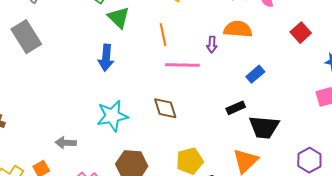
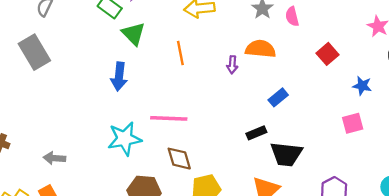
pink line: (182, 65) -> (169, 118), moved
brown diamond: (165, 108) -> (179, 159), moved
gray arrow: (66, 143) -> (54, 158), moved

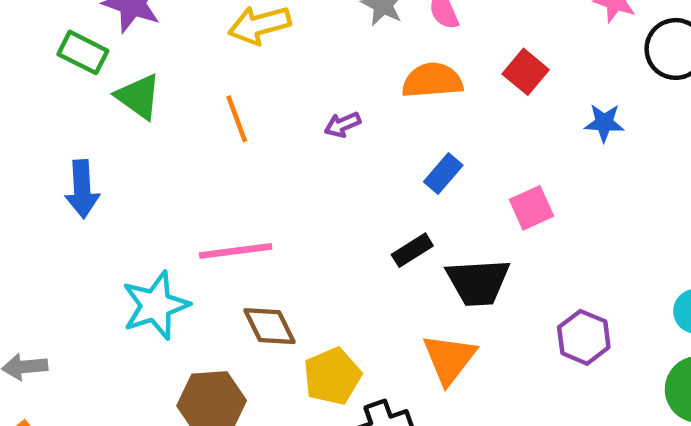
orange semicircle: (260, 49) -> (432, 80), moved
purple arrow: (232, 65) -> (342, 125), turned 72
blue arrow: (119, 76) -> (82, 189), moved
pink square: (353, 123) -> (532, 208), moved

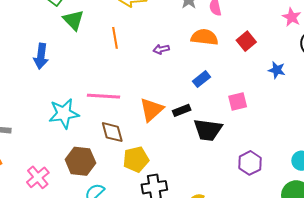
orange triangle: (449, 359) -> (152, 110), moved

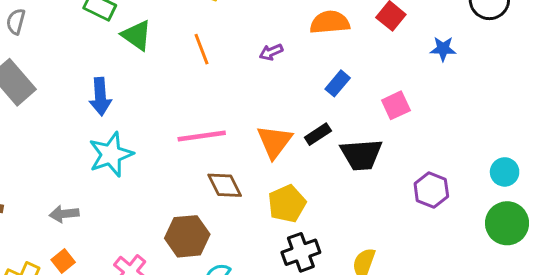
cyan star: (64, 114) -> (111, 154), moved
yellow pentagon: (136, 159) -> (287, 204), moved

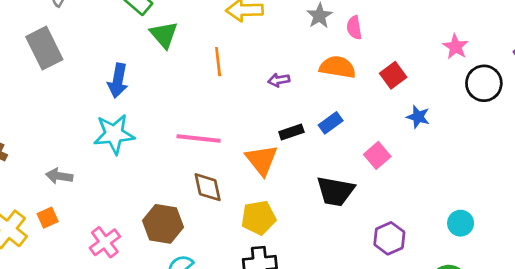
blue star: (443, 49) -> (418, 117), moved
pink square: (396, 105) -> (377, 155), turned -30
black rectangle: (318, 134) -> (291, 132), moved
orange triangle: (275, 142) -> (262, 160), turned -30
cyan circle: (505, 172) -> (461, 223), moved

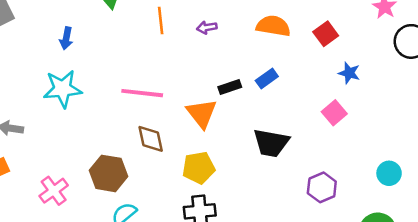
purple arrow: (279, 80) -> (207, 27), moved
blue arrow: (118, 81) -> (66, 38), size x0.7
pink square: (377, 155) -> (334, 113), moved

